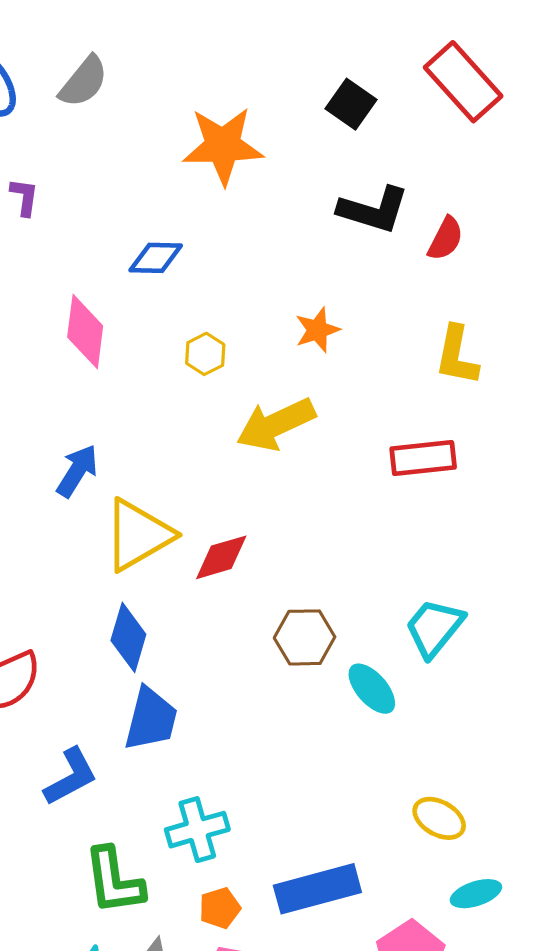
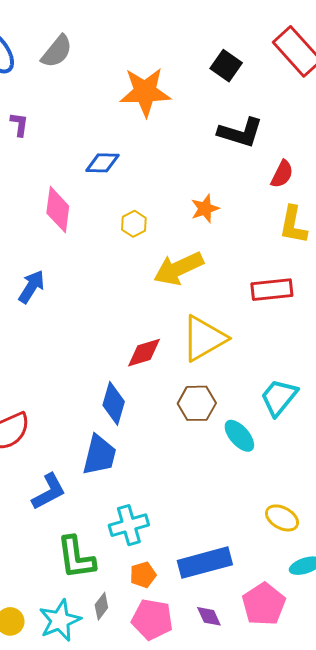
red semicircle: (446, 239) -> (282, 174), moved
blue arrow: (77, 471) -> (31, 287), moved
yellow triangle: (138, 535) -> (204, 338), moved
blue diamond: (128, 637) -> (114, 403), moved

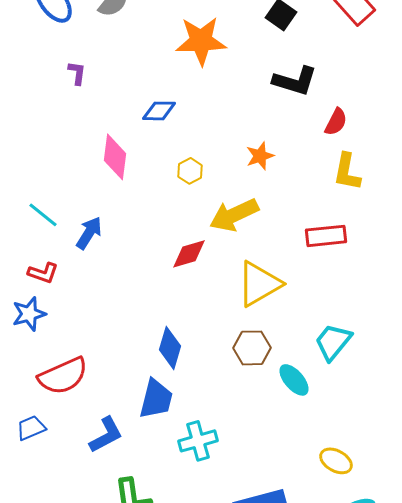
red diamond: (144, 353) -> (189, 254), moved
cyan cross: (129, 525) -> (198, 441), moved

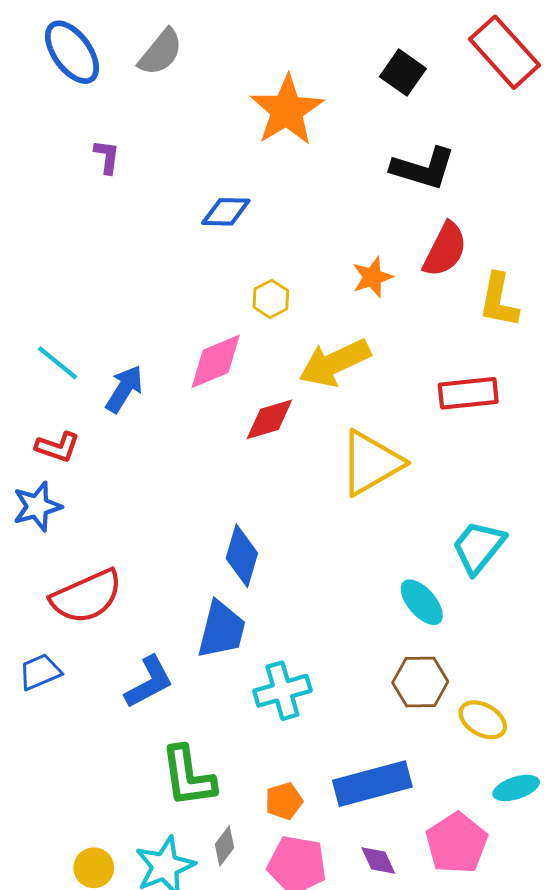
orange star: (201, 41) -> (287, 110), turned -30
red semicircle: (336, 122) -> (445, 250), moved, size x1.4
pink diamond: (115, 157) -> (216, 361), moved, turned 60
brown hexagon: (252, 348) -> (420, 682), moved

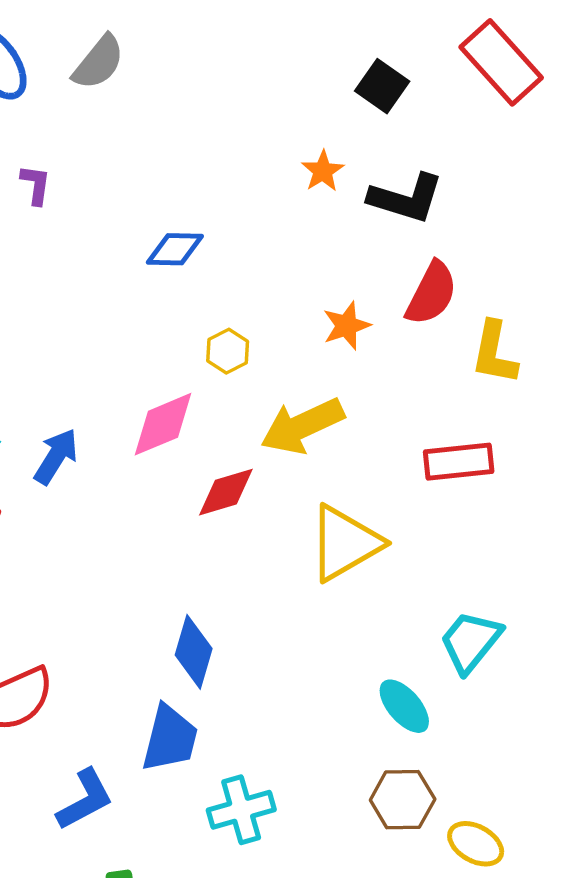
orange star: (287, 110) -> (323, 171), moved, size x0.5

